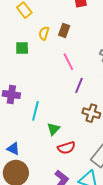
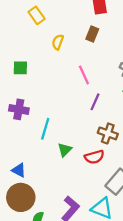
brown rectangle: (64, 30) -> (92, 34), moved
green square: (22, 48) -> (20, 68), moved
red semicircle: (66, 148) -> (94, 157), moved

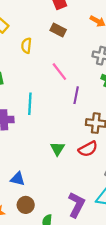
brown rectangle: (92, 34) -> (58, 30), turned -72
cyan line: (45, 129) -> (30, 104), moved
brown circle: (21, 197) -> (26, 205), size x0.6

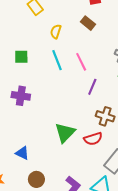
cyan line: (30, 104) -> (57, 60), moved, turned -36
green triangle: (57, 149) -> (65, 133), size x1.5
brown circle: (26, 205) -> (36, 179), moved

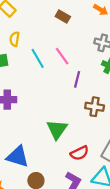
yellow semicircle: (56, 32) -> (15, 39), moved
red semicircle: (93, 139) -> (79, 153), moved
blue triangle: (22, 153) -> (18, 157), size x1.6

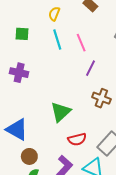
yellow semicircle: (15, 39) -> (54, 14), moved

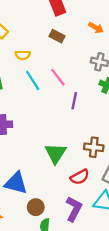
yellow semicircle: (54, 14) -> (23, 55), turned -96
brown cross: (101, 98) -> (94, 147), moved

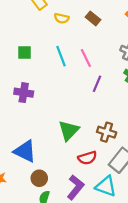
yellow semicircle: (23, 55) -> (62, 18), moved

